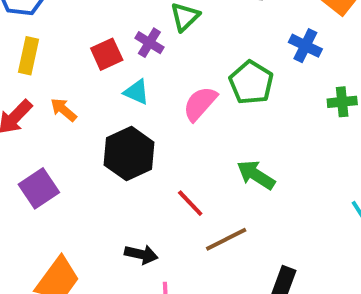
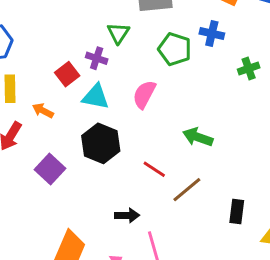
green pentagon: (251, 83) -> (175, 49), moved
cyan triangle: (137, 92) -> (96, 97), size x1.4
orange arrow: (63, 110) -> (43, 111), moved
purple square: (39, 188) -> (50, 169), moved

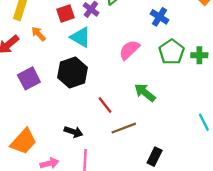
blue cross: (212, 34) -> (159, 17), moved
green pentagon: (175, 49) -> (172, 52), moved
pink semicircle: (144, 94) -> (129, 50), moved

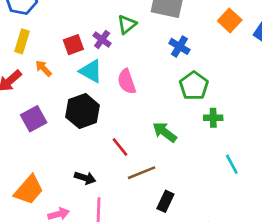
pink semicircle: (129, 50) -> (127, 82), moved, turned -65
green cross: (199, 55) -> (213, 118), moved
black rectangle: (155, 157) -> (165, 201), moved

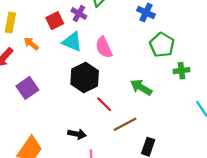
black hexagon: (83, 111) -> (85, 77), moved

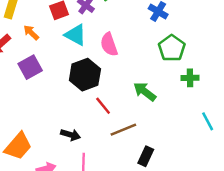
purple square: (27, 88) -> (30, 67), moved

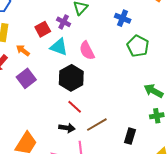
green cross: (190, 78) -> (157, 116), moved
green arrow: (145, 92) -> (153, 91), moved
red line: (103, 106) -> (75, 107), moved
brown line: (123, 130) -> (97, 125), moved

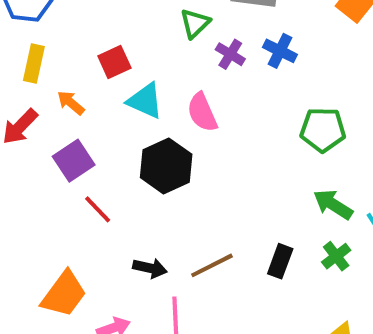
purple cross: (64, 22) -> (230, 54), moved
green pentagon: (138, 46) -> (323, 130), moved, turned -30
red line: (75, 107) -> (98, 209), moved
green cross: (157, 116) -> (336, 256), turned -32
black rectangle: (130, 136) -> (280, 261), moved

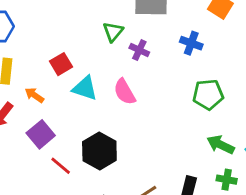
blue cross: (280, 51) -> (191, 43), moved
black hexagon: (166, 166) -> (99, 151), moved
green cross: (336, 256) -> (227, 180), turned -36

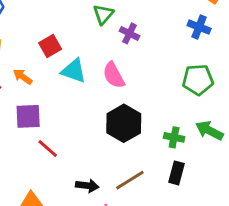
blue cross: (191, 43) -> (199, 27), moved
purple square: (41, 134) -> (28, 116), turned 36
black hexagon: (99, 151) -> (124, 123), moved
green cross: (227, 180) -> (174, 137), moved

